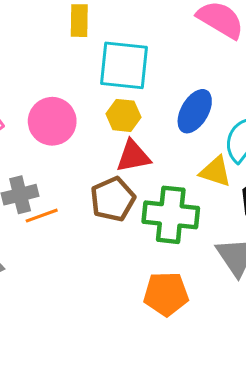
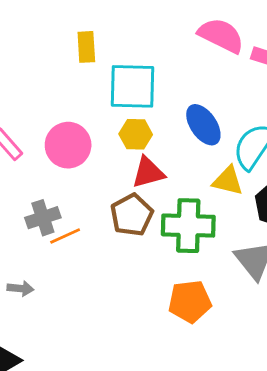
blue ellipse: (195, 111) -> (203, 125), turned -60

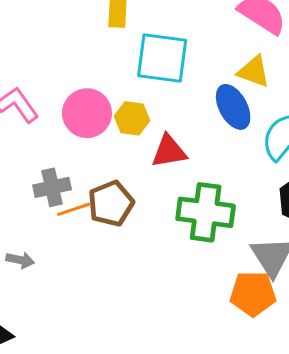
yellow hexagon: (136, 134) -> (132, 118), moved
yellow triangle: (228, 181) -> (254, 71), moved
brown pentagon: (132, 215) -> (111, 204), moved
orange pentagon: (190, 301) -> (253, 294), moved

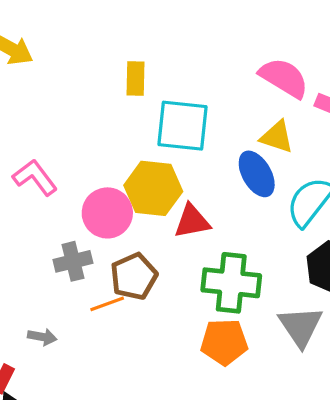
pink circle: (87, 113) -> (107, 213), moved
yellow hexagon: (132, 118) -> (153, 188), size x1.6
orange line: (74, 209) -> (107, 304), moved
orange pentagon: (253, 294) -> (224, 342), moved

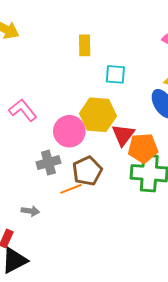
cyan square: (183, 126) -> (115, 74), size x0.6
red triangle: (192, 221) -> (123, 135), turned -40
orange pentagon: (224, 342) -> (143, 148), moved

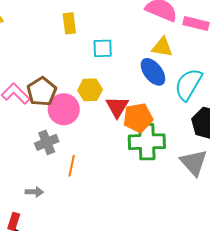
yellow hexagon: (98, 115) -> (90, 90), size x0.7
brown pentagon: (87, 171) -> (42, 91), moved
orange line: (71, 189) -> (72, 166), turned -50

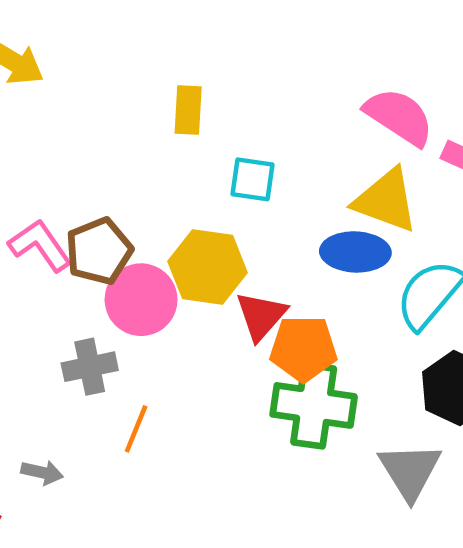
yellow triangle: (162, 47) -> (386, 200), size x1.4
blue ellipse: (153, 72) -> (355, 252), turned -60
yellow hexagon: (90, 90) -> (208, 267), size x1.4

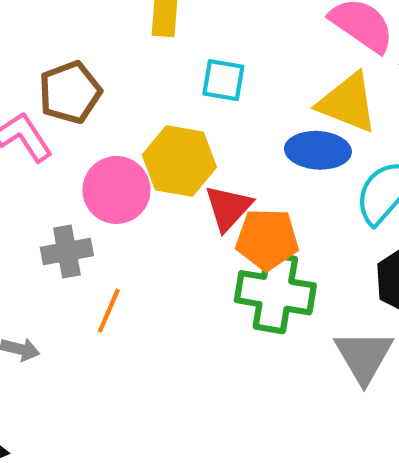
brown pentagon: (99, 251) -> (70, 92), moved

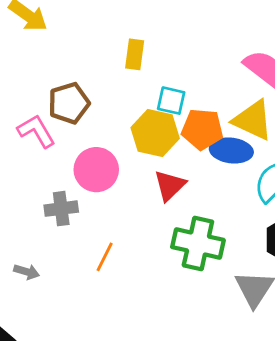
yellow hexagon: (179, 161) -> (155, 133), moved
orange pentagon: (267, 239) -> (202, 129), moved
orange line: (109, 311) -> (105, 257), moved

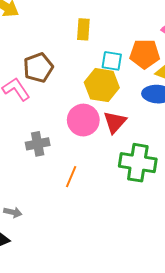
orange pentagon: (202, 129) -> (145, 54), moved
pink circle: (96, 170) -> (83, 120), moved
gray arrow: (27, 272) -> (13, 212), moved

